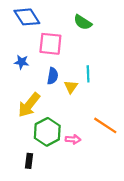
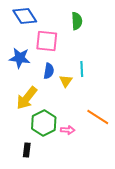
green semicircle: (83, 22) -> (77, 21), turned -126
blue star: (21, 62) -> (20, 58), size x1.5

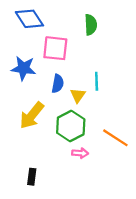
green hexagon: (44, 123) -> (71, 126), moved

